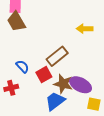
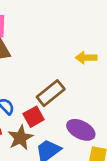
brown star: (63, 84) -> (20, 138), moved, turned 30

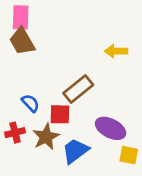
red square: (34, 117) -> (60, 114), turned 30

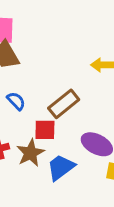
blue semicircle: (30, 103) -> (16, 101), moved

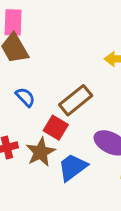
red square: (45, 130) -> (56, 128), turned 30

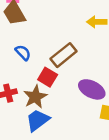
blue trapezoid: (73, 167) -> (38, 120), moved

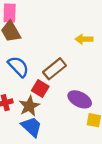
blue semicircle: (23, 53) -> (18, 67), size x1.5
blue trapezoid: (38, 120) -> (32, 127), turned 80

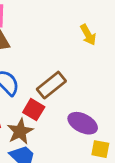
yellow arrow: (84, 39) -> (88, 35), moved, turned -119

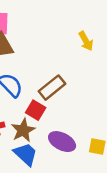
purple ellipse: (83, 123) -> (62, 142), moved

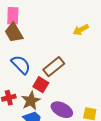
yellow arrow: (86, 41) -> (81, 30), turned 91

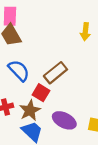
yellow arrow: (81, 30) -> (85, 32), turned -56

